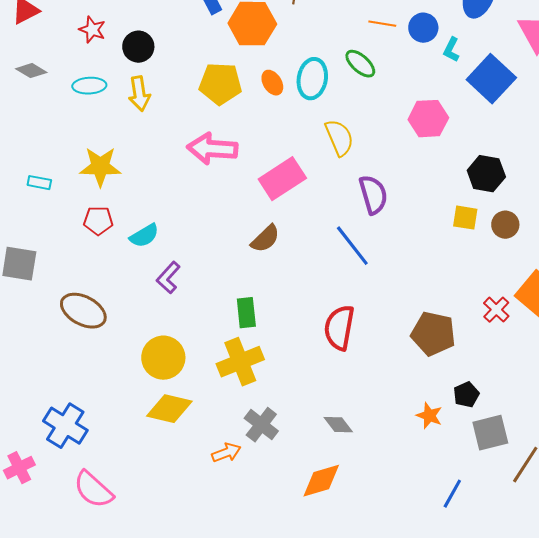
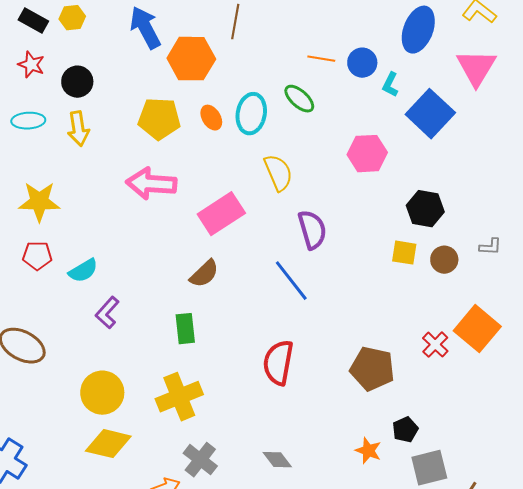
green rectangle: (246, 313) -> (185, 329), moved

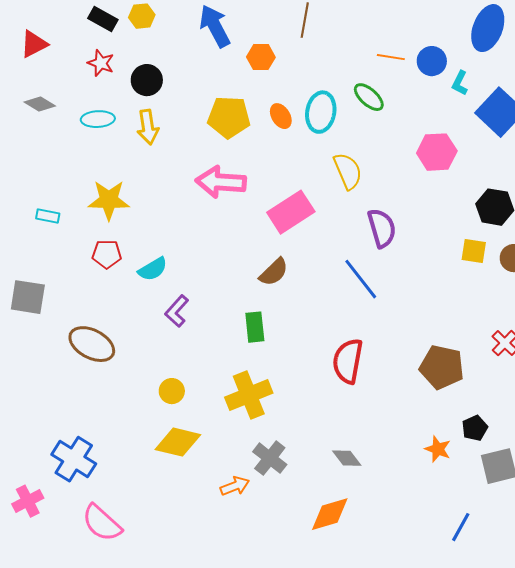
orange hexagon: (191, 59) -> (261, 57), size x0.6
yellow circle: (102, 393) -> (172, 391), size x0.6

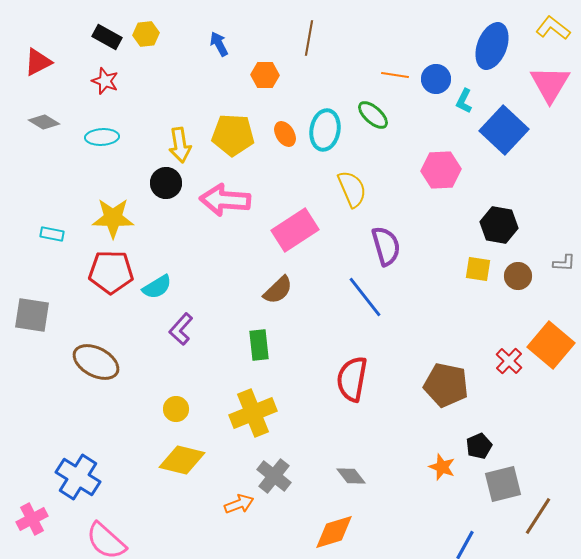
blue arrow: (215, 26) -> (219, 44), size x0.6
black circle: (147, 80) -> (166, 183), moved
yellow arrow: (148, 127) -> (180, 145), moved
red pentagon: (107, 254) -> (111, 272), size x1.5

